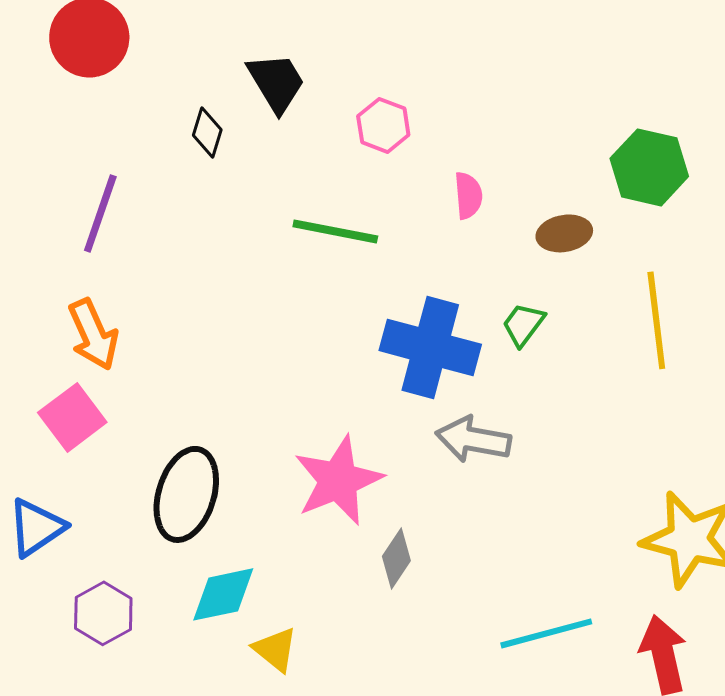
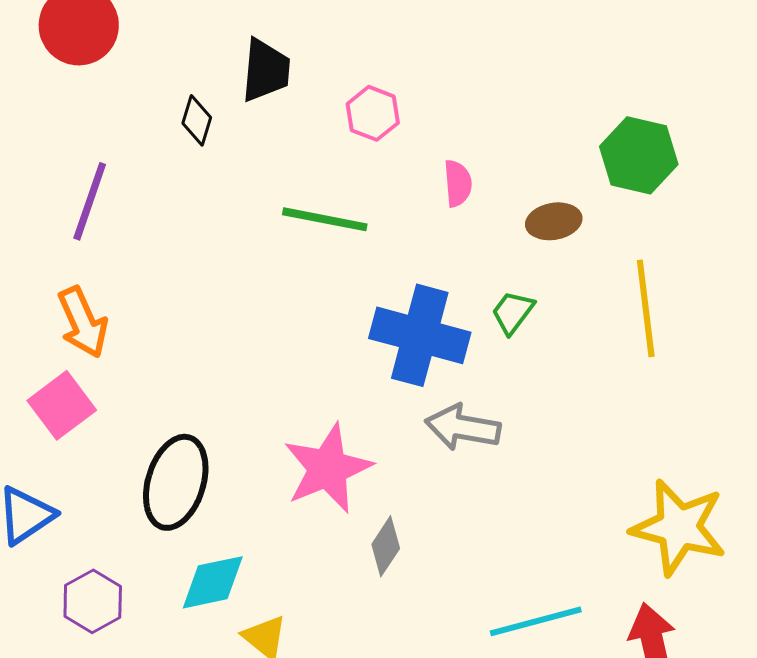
black trapezoid: (276, 82) -> (266, 70), turned 36

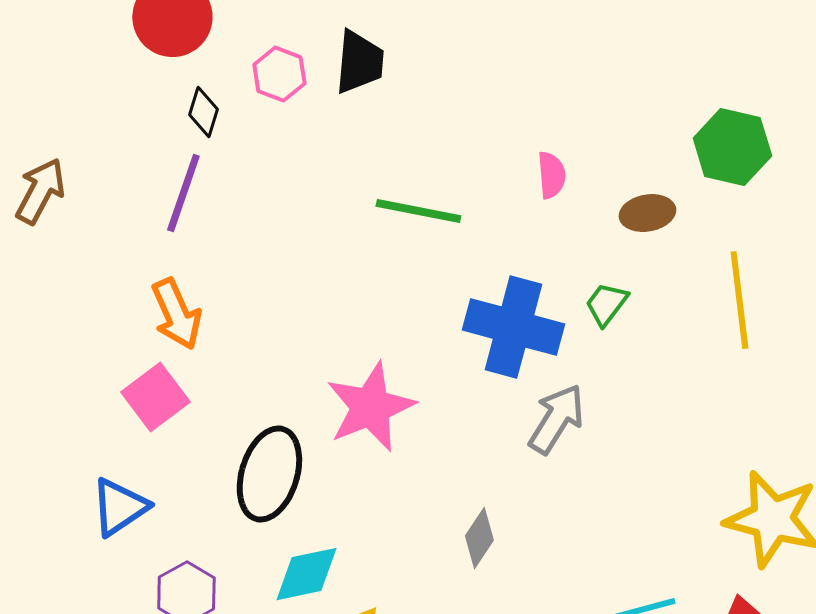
pink hexagon: (373, 113) -> (279, 74), moved
black diamond: (197, 120) -> (203, 112), moved
gray arrow: (463, 427) -> (556, 419), turned 112
pink star: (328, 468) -> (370, 407), moved

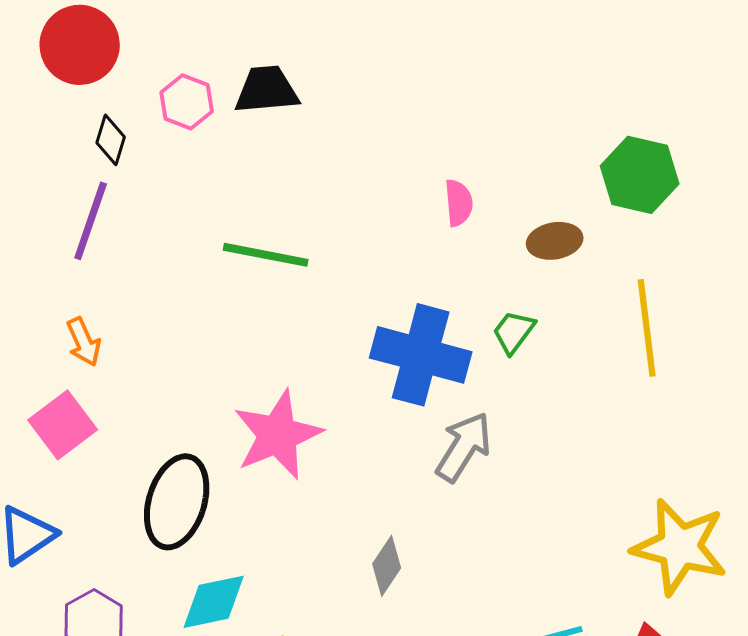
black trapezoid: (359, 62) -> (267, 90), turned -100
green line: (418, 211) -> (266, 255), moved
orange arrow: (176, 314) -> (84, 342), size x0.7

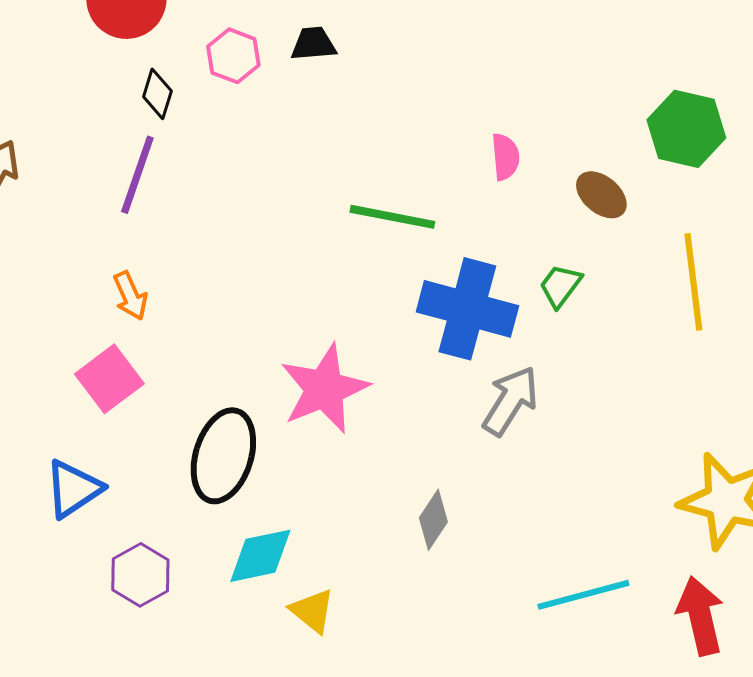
black trapezoid: (267, 90) -> (313, 44), size x0.7
brown ellipse: (555, 241) -> (601, 195), turned 50
green line: (266, 255) -> (392, 217), moved

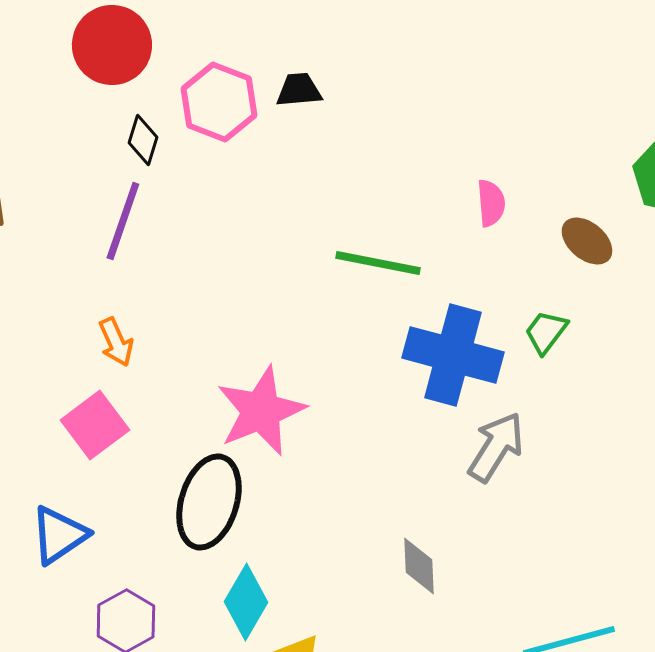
pink hexagon: (233, 56) -> (219, 102), size x1.4
pink star: (324, 389) -> (261, 411), moved
gray diamond: (433, 520) -> (419, 566), turned -36
cyan diamond: (260, 556) -> (246, 602), turned -48

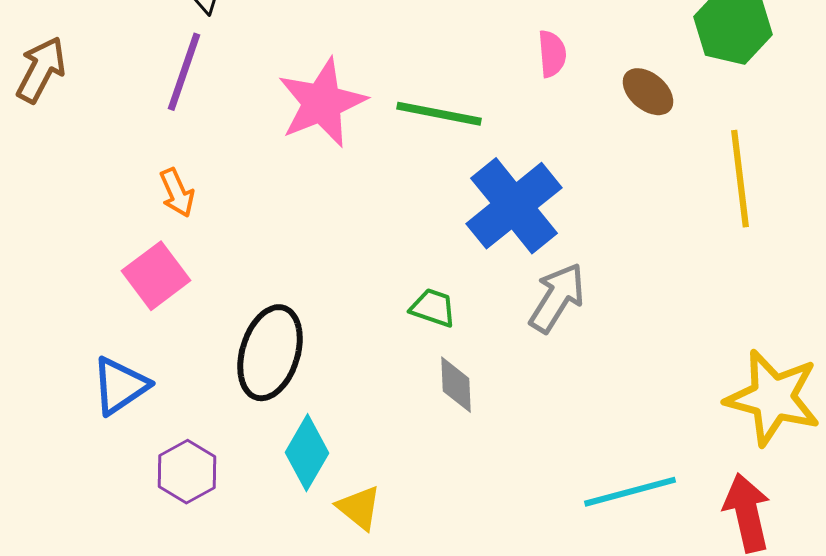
green trapezoid: (546, 332) -> (433, 308), moved, turned 72
blue cross: (453, 355) -> (514, 206), turned 36
pink star: (261, 411) -> (322, 103), moved
gray diamond: (419, 566) -> (456, 385), moved

